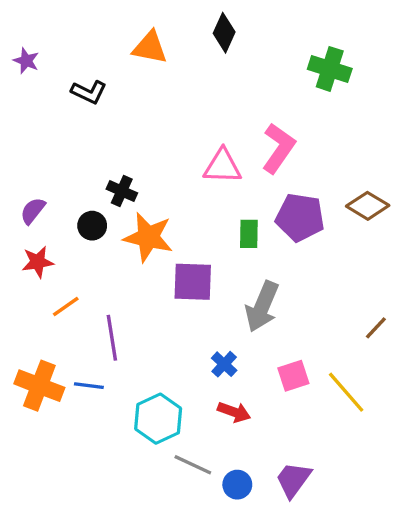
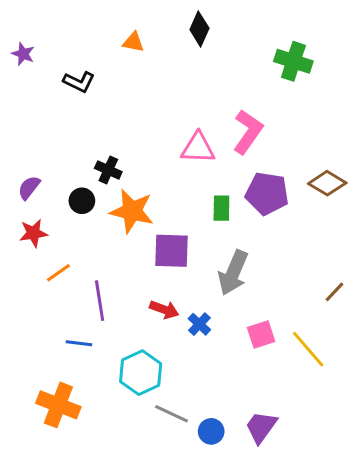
orange triangle: (150, 47) -> (133, 42), size x0.7
orange cross: (39, 386) -> (58, 405), moved
red arrow: (234, 412) -> (164, 309), moved

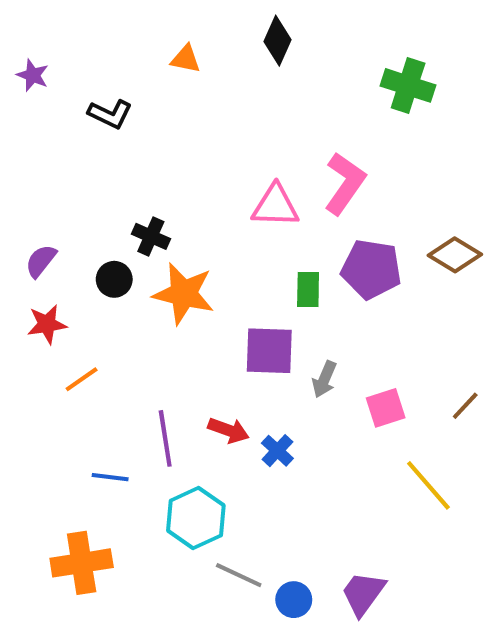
purple square: (172, 251) -> (269, 351), moved
gray arrow: (233, 273) -> (324, 379), size x0.6
purple line: (100, 301) -> (165, 438), moved
pink square: (261, 334) -> (386, 408), moved
orange cross: (58, 405) -> (82, 563), turned -30

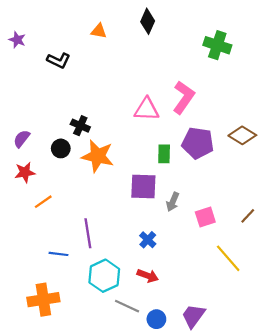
red arrow: (228, 430) -> (148, 276), moved

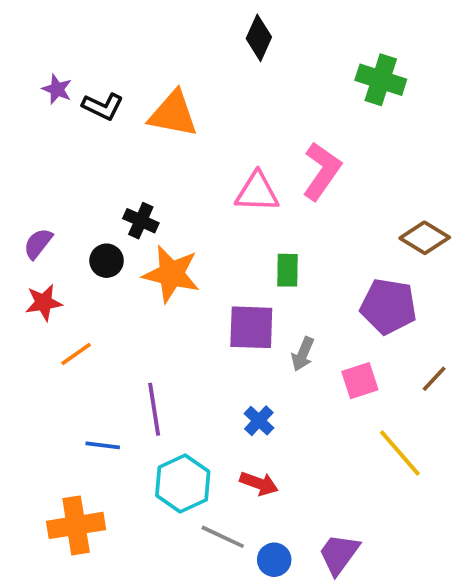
orange triangle: (99, 31) -> (173, 114), moved, size x1.8
purple star: (17, 40) -> (57, 89), moved
purple pentagon: (198, 143) -> (388, 306), moved

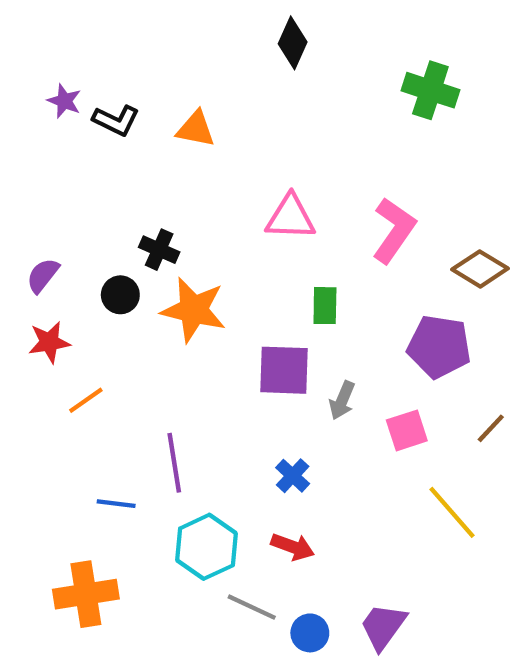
orange triangle: (173, 114) -> (196, 129), size x0.7
pink L-shape: (322, 171) -> (394, 230), moved

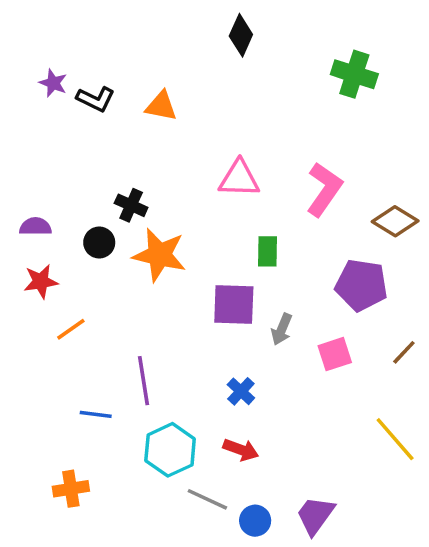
purple semicircle: (43, 275) -> (35, 227), turned 52
yellow line: (452, 512) -> (395, 439), moved
orange cross: (86, 594) -> (71, 489), size x0.7

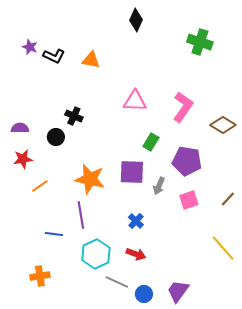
green rectangle: (268, 251) -> (151, 142), turned 30
orange star: (159, 255) -> (90, 179), moved
purple pentagon: (361, 285) -> (187, 161), moved

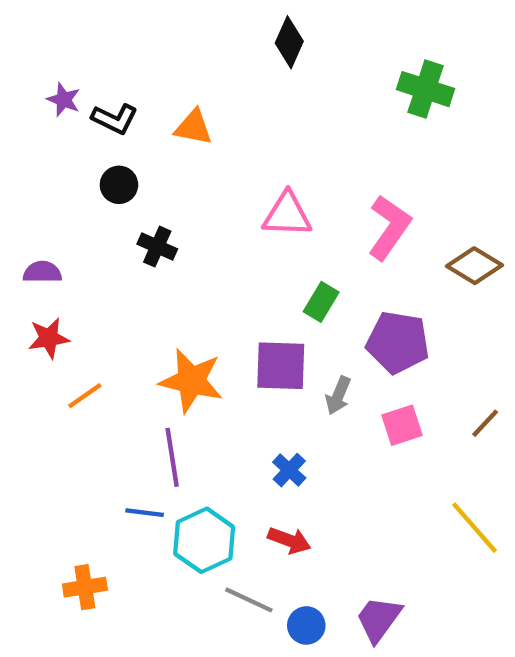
black circle: (56, 137) -> (119, 185), moved
blue line: (54, 234) -> (145, 513), moved

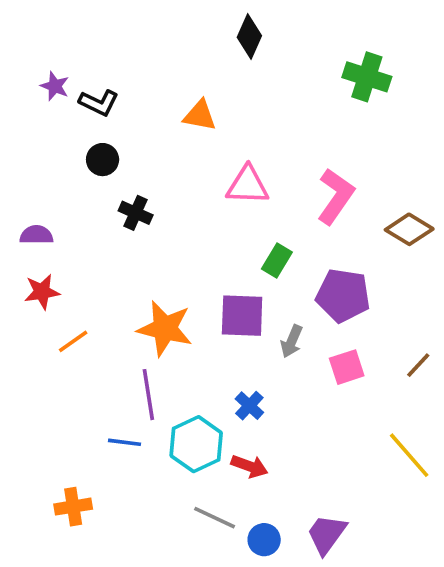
orange triangle: (193, 127) -> (200, 115), moved
cyan hexagon: (204, 540) -> (196, 444), moved

